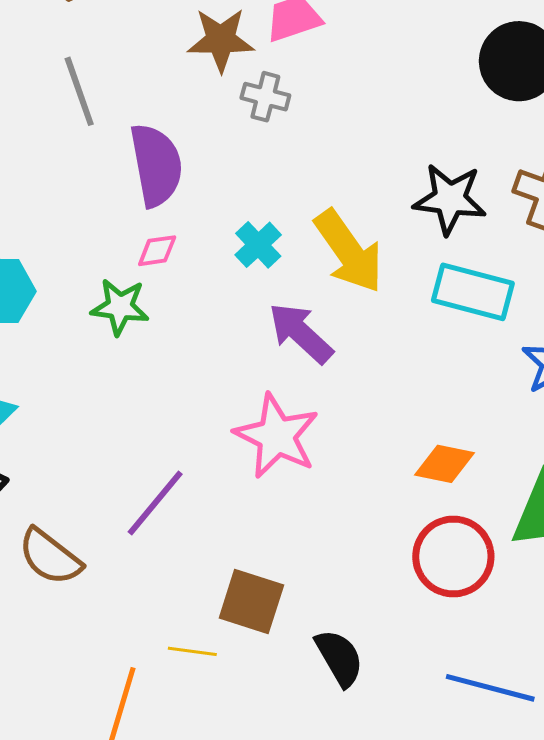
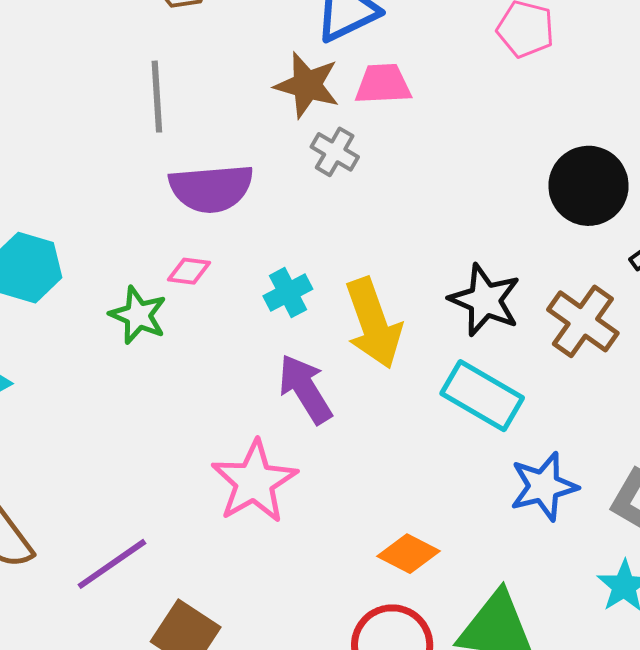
purple semicircle: (156, 165) -> (211, 188), turned 80
purple line: (155, 503) -> (112, 564), moved

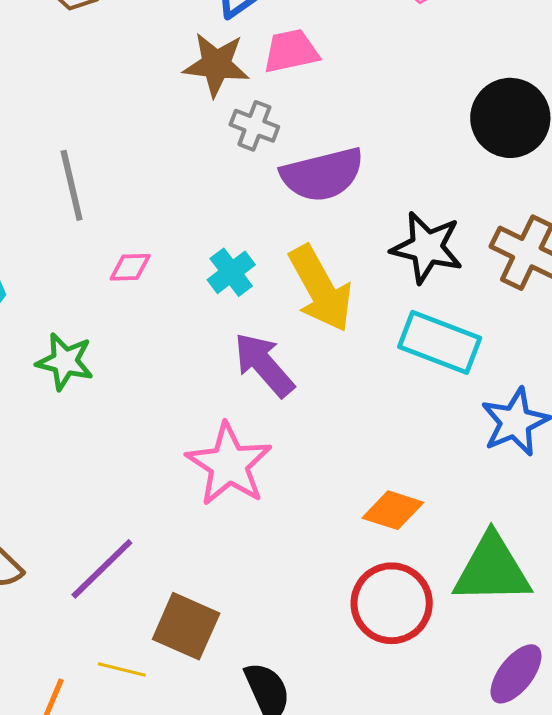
gray line: (157, 97) -> (72, 185), moved
purple semicircle: (211, 188) -> (322, 175), moved
green star: (138, 315) -> (65, 361), moved

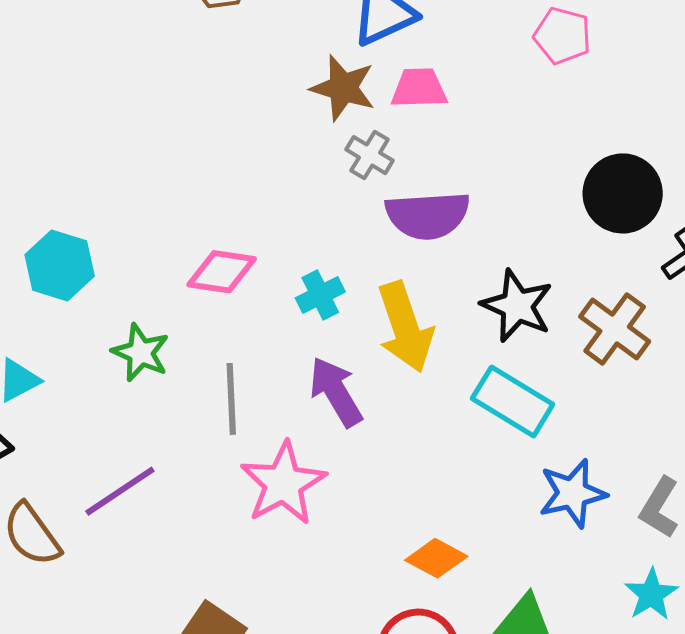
gray line: (72, 185) -> (231, 399), moved
pink diamond: (130, 267) -> (222, 272), size x1.6
purple line: (102, 569) -> (120, 491), moved

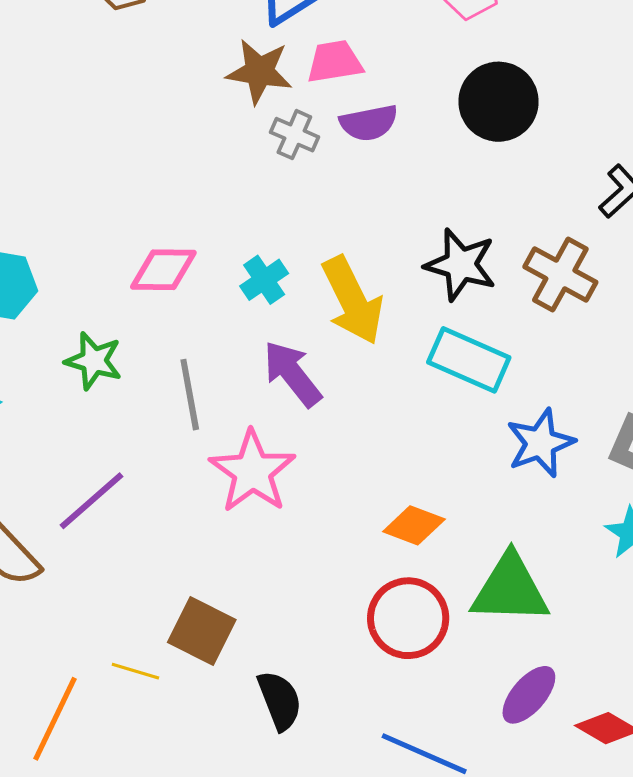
black circle: (623, 193) -> (499, 102), moved
purple semicircle: (428, 215) -> (369, 123), moved, size x0.7

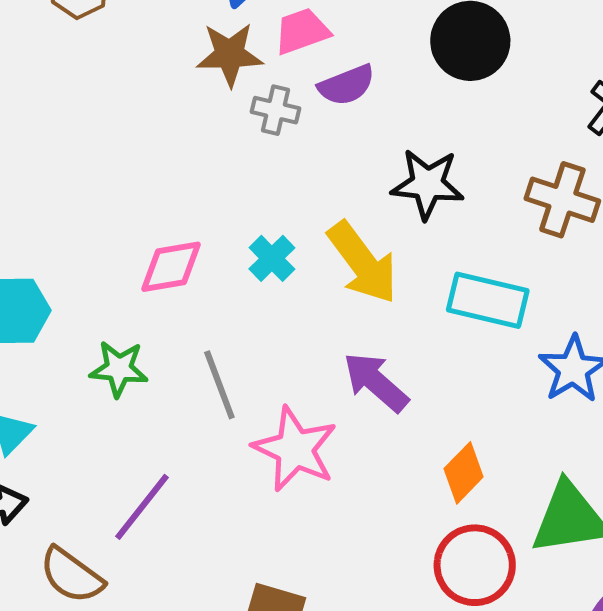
black star: (461, 265) -> (427, 184), moved
purple arrow: (292, 374) -> (376, 382), moved
orange diamond: (414, 525) -> (464, 473), turned -56

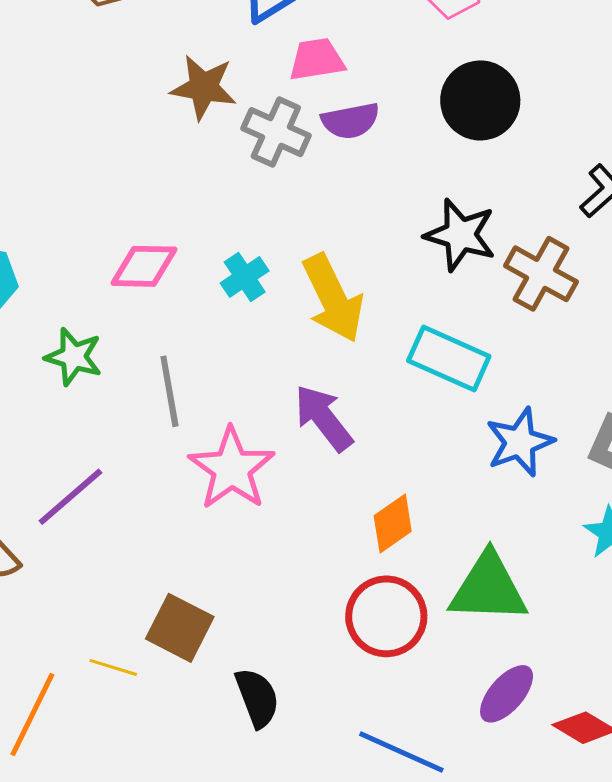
brown star: (230, 54) -> (204, 87), moved
gray cross: (276, 110) -> (276, 132), size x1.4
black star: (427, 184) -> (460, 235), moved

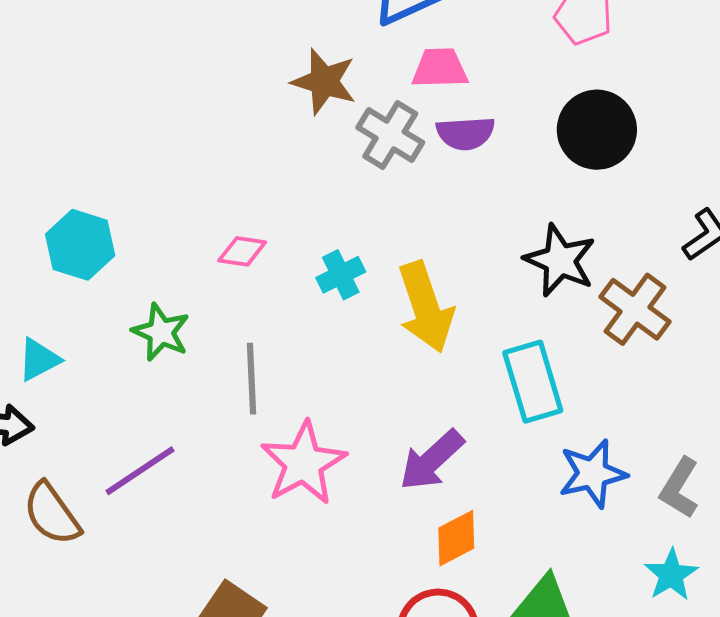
pink diamond: (144, 266) -> (242, 251), size x0.7
cyan rectangle: (449, 359) -> (533, 382), turned 42
purple arrow: (324, 418) -> (432, 460), moved, turned -102

